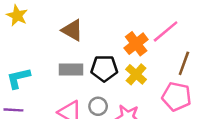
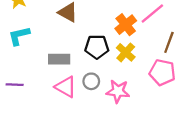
gray rectangle: (71, 69) -> (59, 59), moved
cyan L-shape: (18, 78) -> (19, 36), moved

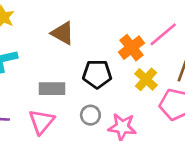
yellow cross: (126, 52) -> (146, 79), moved
pink triangle: (66, 87) -> (42, 122), moved, turned 40

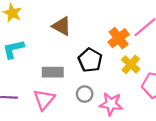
black pentagon: (97, 74) -> (90, 60), turned 30

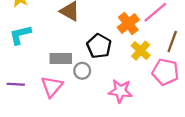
gray circle: (85, 94) -> (82, 71), moved

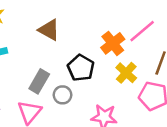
gray rectangle: (61, 58) -> (39, 81), turned -60

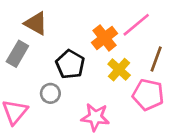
gray rectangle: (39, 81) -> (17, 54), moved

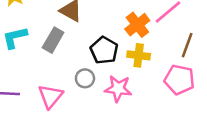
yellow cross: (119, 70) -> (139, 55), moved, turned -35
pink star: (95, 117) -> (118, 89), moved

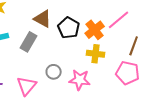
black pentagon: (104, 50) -> (69, 28), moved

